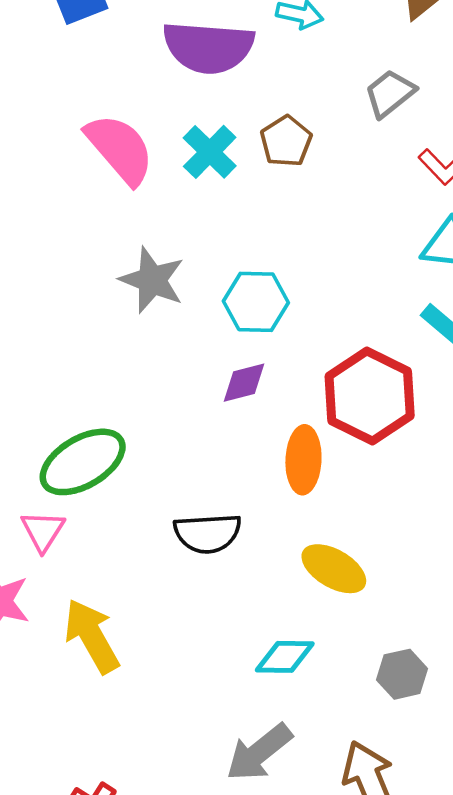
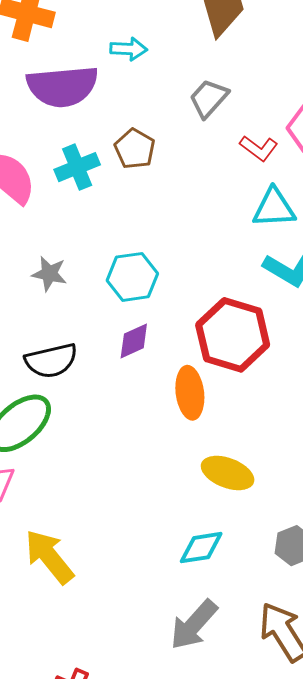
cyan cross: (210, 152) -> (77, 167), turned 33
gray star: (152, 280) -> (49, 274), size x0.7
black semicircle: (208, 533) -> (51, 361), moved

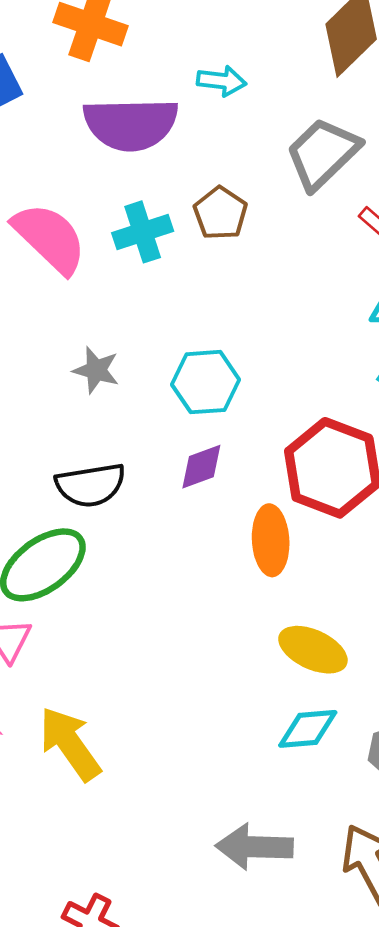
gray trapezoid: (209, 98) -> (323, 153), size x1.4
cyan diamond: (201, 548) -> (308, 729), moved
gray arrow: (194, 625) -> (254, 847), turned 46

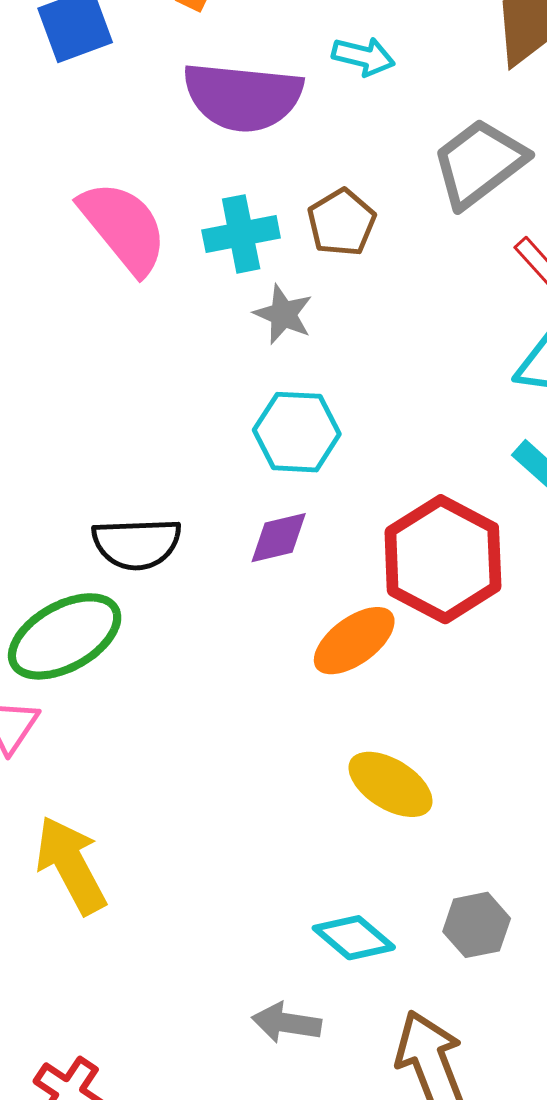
gray star: (96, 370) -> (283, 314), moved
orange ellipse: (271, 540) -> (354, 641), turned 50
cyan diamond: (308, 729) -> (354, 938), moved, turned 38
gray arrow: (254, 847) -> (286, 1023), size x0.7

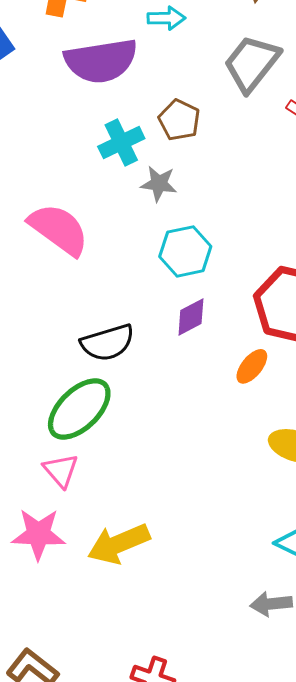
pink semicircle: (123, 227) -> (59, 229), moved
orange ellipse: (354, 641) -> (252, 366), size x0.7
yellow arrow: (71, 865) -> (119, 544), turned -70

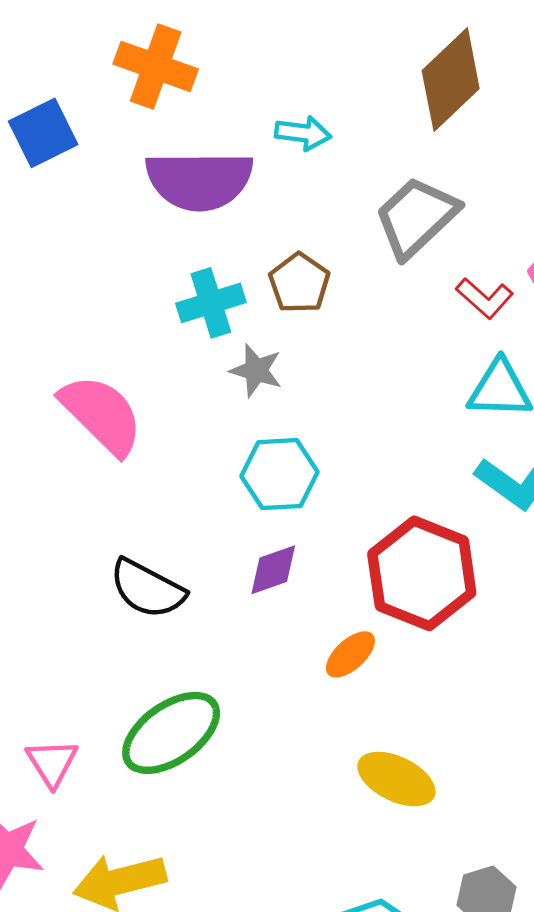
black semicircle: (108, 343) -> (147, 589), turned 36
green ellipse: (79, 409) -> (171, 733), moved

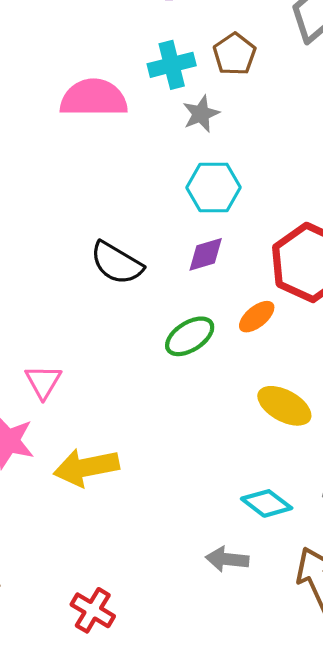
gray star: (256, 370) -> (201, 114), turned 30
pink semicircle: (102, 414) -> (94, 98), moved, turned -48
green ellipse: (171, 733) -> (190, 336), moved, size x0.7

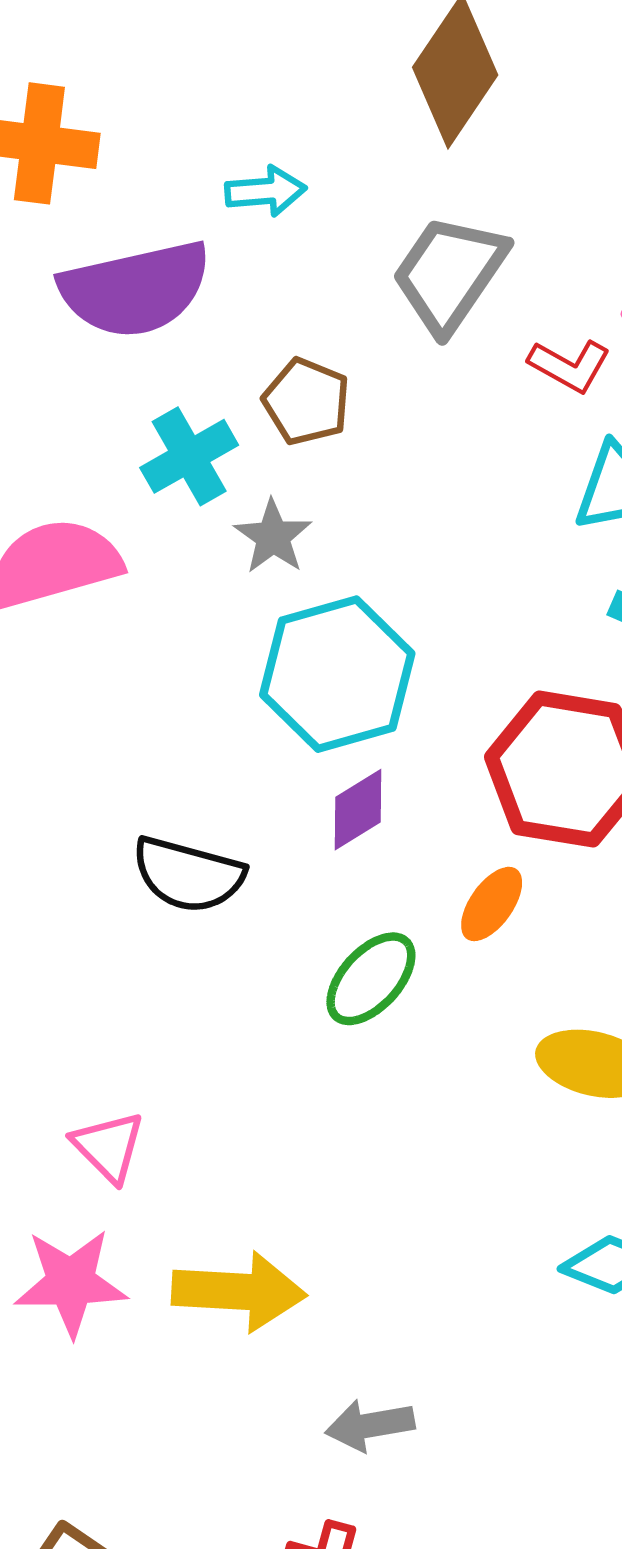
cyan hexagon: (213, 187) -> (337, 674), size x1.4
yellow arrow: (86, 467) -> (239, 1291), turned -150
gray arrow: (227, 559) -> (370, 1425), moved

